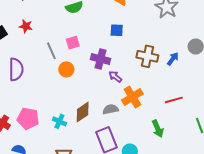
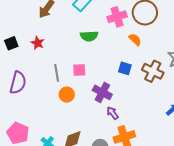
brown cross: (147, 56) -> (153, 71), moved

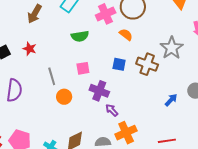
pink square: (79, 70) -> (83, 68), moved

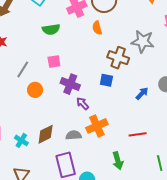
orange semicircle: (126, 35) -> (97, 28), turned -144
gray star: (172, 48) -> (143, 41), turned -30
blue square: (119, 64) -> (106, 80), moved
gray line: (52, 76) -> (23, 69), turned 48

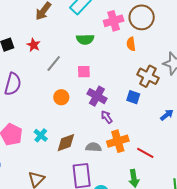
gray line: (23, 69) -> (54, 64), moved
red line: (138, 134) -> (145, 153), moved, turned 30
cyan cross: (21, 140) -> (41, 135), moved

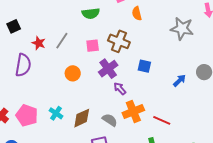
red star: (34, 45) -> (39, 43), moved
brown cross: (148, 76) -> (119, 41), moved
purple cross: (97, 96) -> (108, 69), turned 30
gray semicircle: (93, 147) -> (110, 120), turned 35

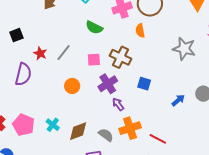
green semicircle: (91, 13) -> (94, 27), turned 30

